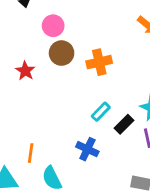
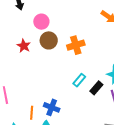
red star: (25, 71) -> (24, 46), moved
blue cross: (87, 149) -> (52, 107), moved

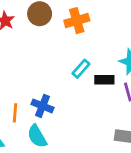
black rectangle: (96, 88) -> (104, 80), turned 48

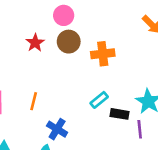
orange line: (15, 113) -> (34, 101), moved

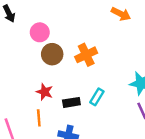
red star: (35, 43) -> (45, 92), moved
black rectangle: (120, 114) -> (71, 102), moved

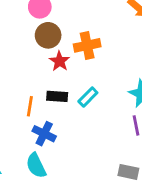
red star: (45, 92) -> (60, 61), moved
orange line: (39, 118) -> (30, 106), moved

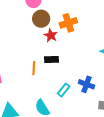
cyan rectangle: (88, 97) -> (64, 90), moved
blue cross: (44, 134) -> (86, 84), moved

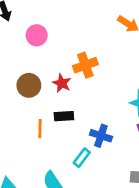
brown circle: (41, 19) -> (29, 85), moved
blue cross: (86, 84) -> (101, 136), moved

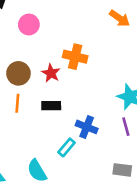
orange cross: (85, 65) -> (75, 57), turned 30
orange line: (40, 129) -> (17, 103), moved

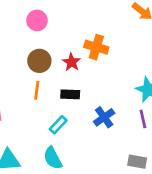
pink circle: (29, 25) -> (37, 20), moved
blue cross: (87, 127) -> (104, 117), turned 30
cyan rectangle: (66, 147) -> (58, 125), moved

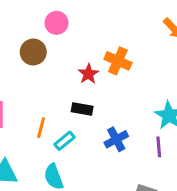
brown circle: (39, 61) -> (33, 52), moved
orange line: (37, 90) -> (41, 128), moved

